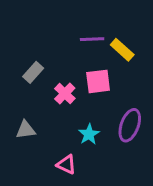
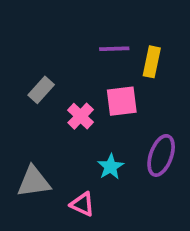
yellow rectangle: (122, 50) -> (152, 62), turned 60
gray triangle: (26, 130) -> (34, 182), moved, size x1.4

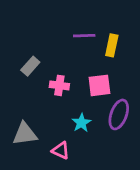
pink square: (122, 101) -> (99, 85), moved
pink cross: (81, 116) -> (59, 85), turned -36

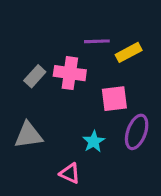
yellow rectangle: (112, 45) -> (129, 52), turned 50
pink cross: (59, 85) -> (70, 73), moved, size x1.4
gray triangle: (25, 134) -> (28, 135), moved

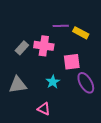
yellow rectangle: (129, 52) -> (81, 33), turned 56
purple ellipse: (137, 132) -> (86, 83), turned -50
cyan star: (94, 141) -> (53, 82), moved

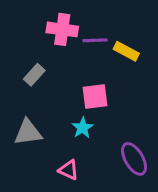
pink cross: (44, 46) -> (62, 29), moved
pink square: (72, 62) -> (95, 97), moved
purple ellipse: (86, 83) -> (134, 159), moved

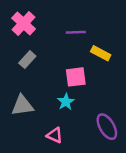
pink cross: (62, 29) -> (24, 23), moved, turned 35
yellow rectangle: (126, 51) -> (101, 53), moved

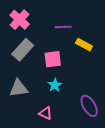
gray rectangle: (27, 60) -> (23, 50), size x1.5
pink square: (76, 77) -> (53, 59), moved

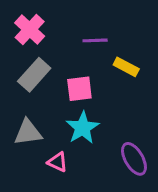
cyan star: (55, 85) -> (83, 128), size x1.5
pink triangle: (46, 113) -> (58, 162), moved

